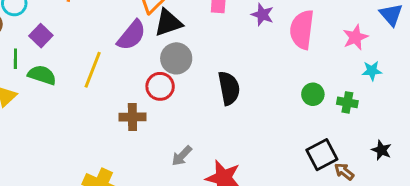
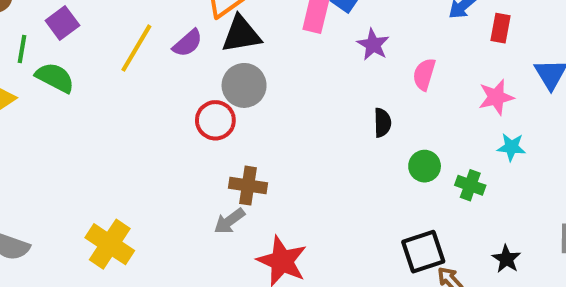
pink semicircle: (302, 30) -> (424, 74), size x0.6
purple semicircle: (131, 35) -> (188, 43), size x0.7
yellow line: (93, 70) -> (136, 48), moved
black semicircle: (229, 88) -> (382, 123), moved, size x0.6
brown cross: (132, 117) -> (248, 186), moved

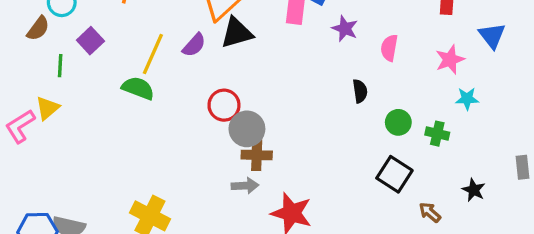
green semicircle: (55, 78) -> (138, 88), moved
gray circle: (244, 85) -> (247, 129), moved
gray arrow: (229, 221) -> (245, 186), turned -140
black square: (423, 252) -> (394, 174), moved, turned -32

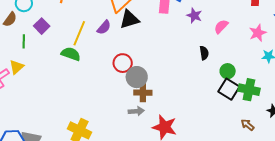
pink semicircle: (389, 48) -> (221, 27), turned 35
green cross: (437, 134) -> (249, 90), moved, size x1.5
black square: (394, 174) -> (229, 89), moved

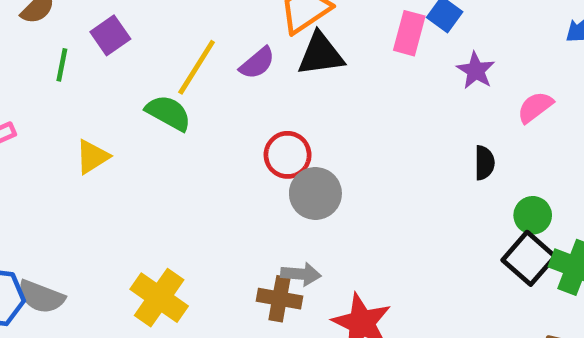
yellow triangle: (17, 67) -> (92, 157), moved
brown cross: (143, 93) -> (280, 299), moved

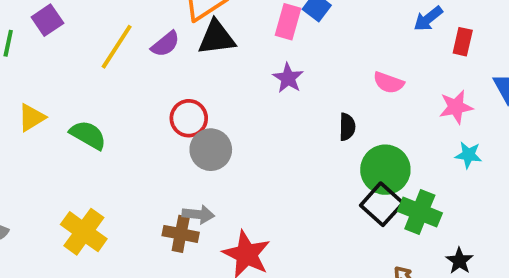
purple star: (476, 70) -> (288, 78), moved
pink semicircle: (535, 107) -> (389, 83), turned -124
green semicircle: (168, 113) -> (88, 135), moved
green circle: (533, 215) -> (385, 170), size x1.6

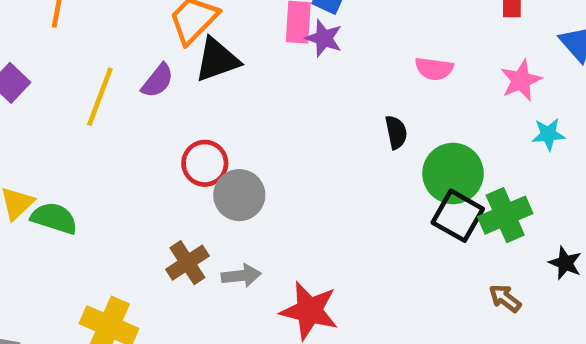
purple star: (288, 78) -> (324, 38), moved
green semicircle: (88, 135) -> (54, 218), moved
green cross: (420, 212) -> (505, 215), turned -33
brown cross: (181, 234) -> (187, 263), moved, turned -32

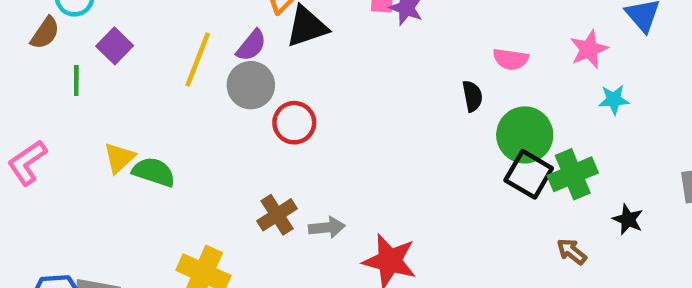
pink semicircle: (434, 69) -> (511, 59), moved
gray circle: (239, 195) -> (251, 85), moved

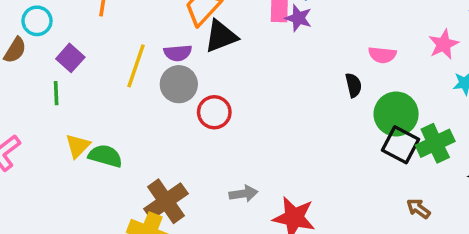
purple semicircle: (251, 45) -> (178, 53), turned 48
green line: (76, 81) -> (56, 93), moved
brown cross: (277, 215) -> (166, 201), moved, size x1.4
brown arrow: (572, 251) -> (418, 209), moved

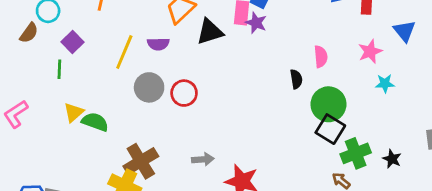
black triangle: (221, 36) -> (210, 32), moved
pink semicircle: (382, 55) -> (321, 57), turned -105
gray circle: (179, 84) -> (149, 87), moved
green cross: (435, 143) -> (356, 153), moved

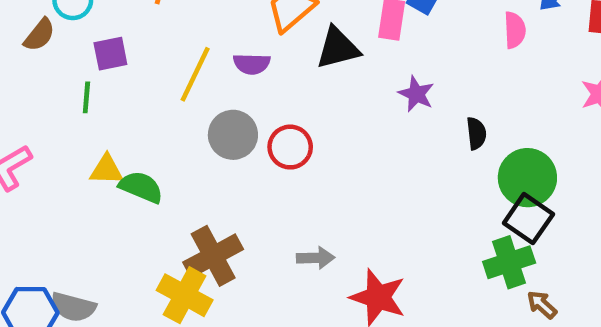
purple star: (256, 23) -> (416, 94), moved
purple square: (72, 42) -> (110, 54), turned 30
pink semicircle: (321, 57) -> (515, 30), moved
yellow triangle: (74, 112) -> (106, 170), turned 40
green cross: (356, 153) -> (509, 262), moved

